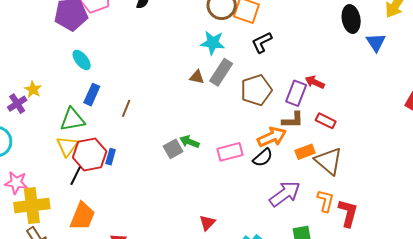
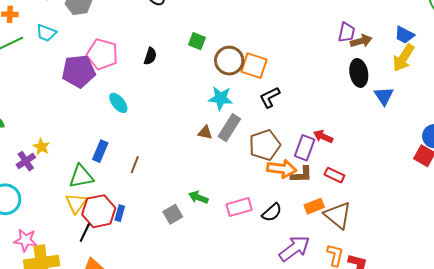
cyan ellipse: (82, 60) -> (118, 103), moved
orange arrow: (272, 137) -> (282, 169), moved, turned 32
gray square: (173, 149) -> (173, 214), moved

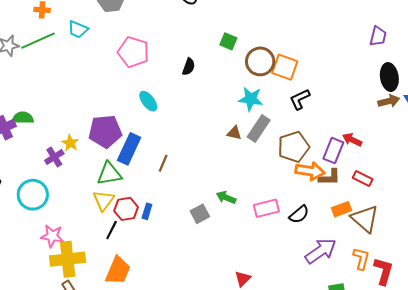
brown arrow: (361, 41) -> (389, 101), moved
black semicircle: (150, 56) -> (189, 67), moved
purple pentagon: (79, 71) -> (105, 131), moved
blue rectangle: (100, 151) -> (129, 149), size x1.4
red hexagon: (99, 211) -> (126, 209), size x0.7

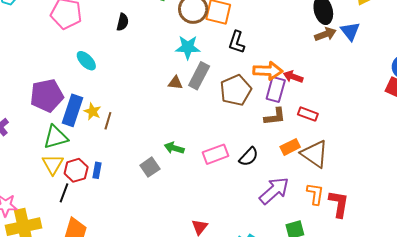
black L-shape: (300, 99) -> (237, 42), turned -40
yellow star: (70, 143) -> (92, 111), moved
orange arrow: (310, 171) -> (268, 71), moved

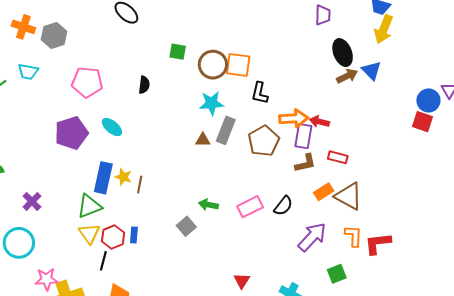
purple pentagon: (47, 95) -> (71, 133), moved
red L-shape: (339, 204) -> (378, 243), turned -100

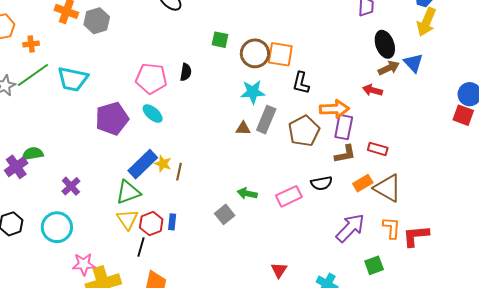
cyan trapezoid: (28, 72) -> (73, 79), moved, size x1.5
pink pentagon: (87, 82) -> (151, 78), moved
red arrow: (319, 122) -> (372, 90), moved
blue rectangle: (103, 178) -> (143, 164), turned 32
black semicircle: (283, 206) -> (322, 183), moved, turned 40

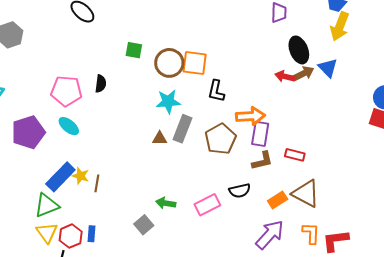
red arrow: (372, 90) -> (285, 76), moved
orange rectangle: (363, 183) -> (278, 200), moved

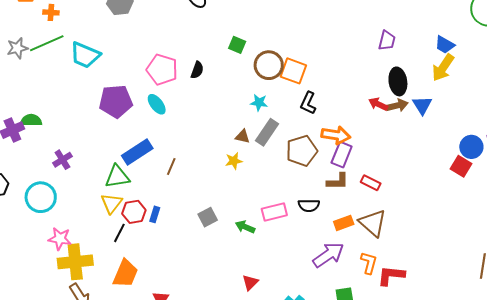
cyan star: (168, 102) -> (259, 103), size x0.7
yellow star: (81, 176) -> (234, 161), moved, turned 30
green arrow: (166, 203) -> (245, 227), moved

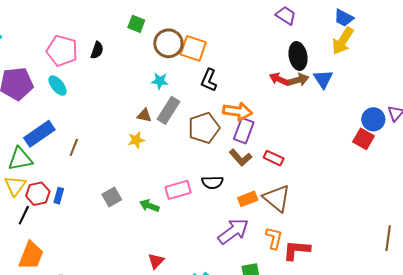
purple trapezoid: (387, 41) -> (286, 15), turned -70
brown L-shape: (338, 181) -> (241, 158), turned 50

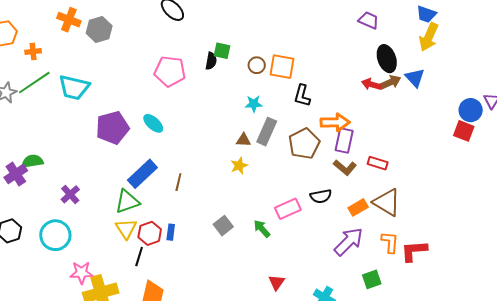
brown circle: (168, 43) -> (257, 65), size x0.6
black semicircle: (97, 50) -> (211, 61), moved
pink pentagon: (62, 51) -> (170, 71), moved
green arrow: (149, 206) -> (262, 229), turned 36

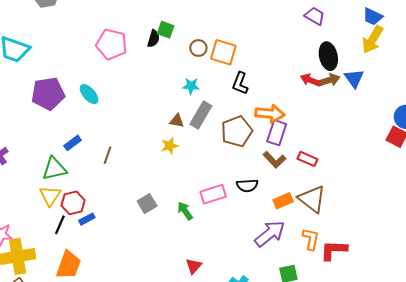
blue rectangle: (142, 174) -> (73, 143), size x0.6
blue rectangle: (171, 232) -> (87, 219), moved, turned 49

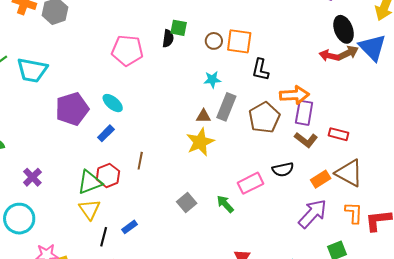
blue triangle: (354, 78) -> (372, 47), size x1.4
blue rectangle: (73, 143) -> (106, 133), moved
yellow star: (170, 146) -> (200, 142), size x1.6
red hexagon: (73, 203) -> (108, 175), moved

